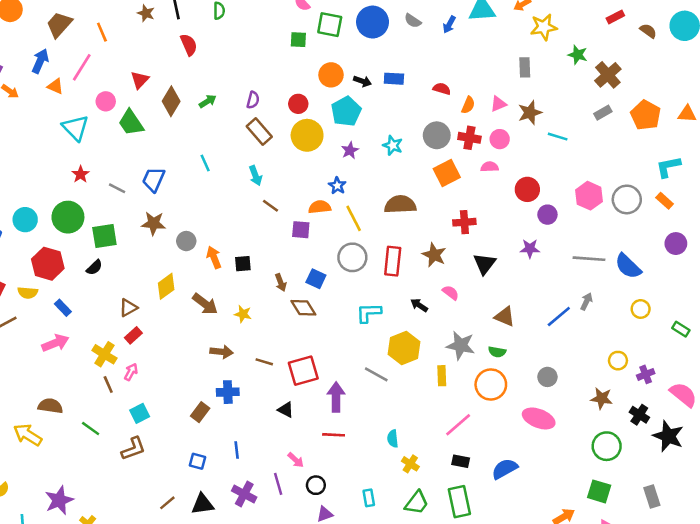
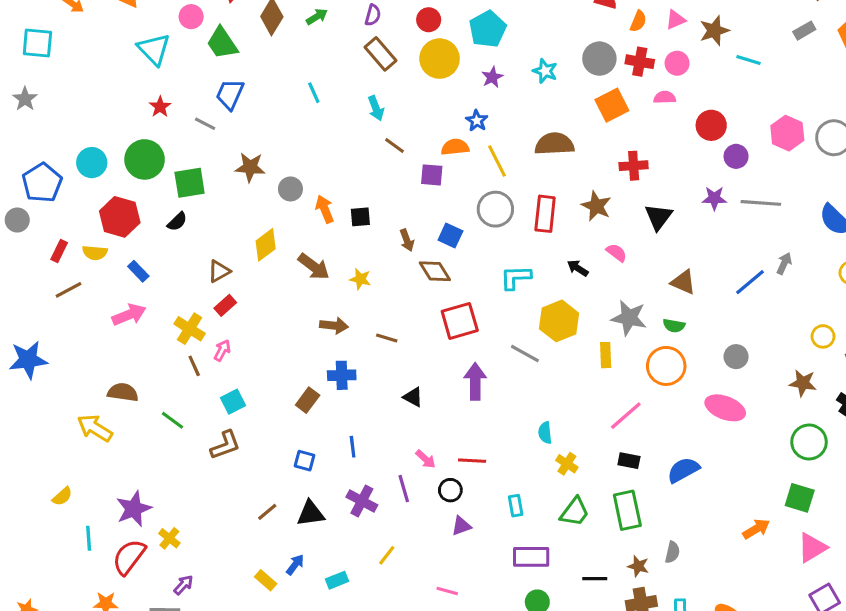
blue trapezoid: (154, 179) -> (230, 94), moved
gray line: (589, 259) -> (761, 203), moved
red square: (303, 371) -> (460, 321), moved
red line: (334, 435) -> (472, 461), moved

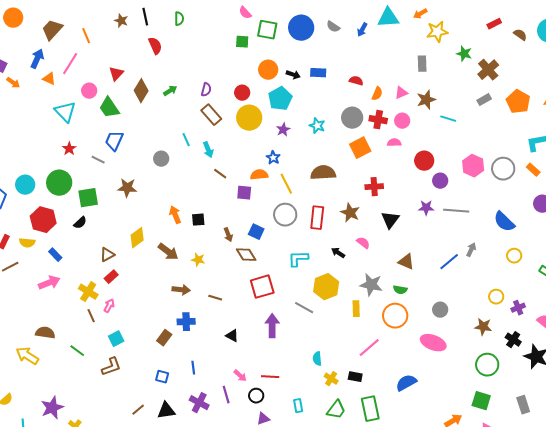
cyan line: (314, 93) -> (186, 140), moved
gray circle: (290, 189) -> (161, 159), moved
black rectangle: (629, 461) -> (355, 377), moved

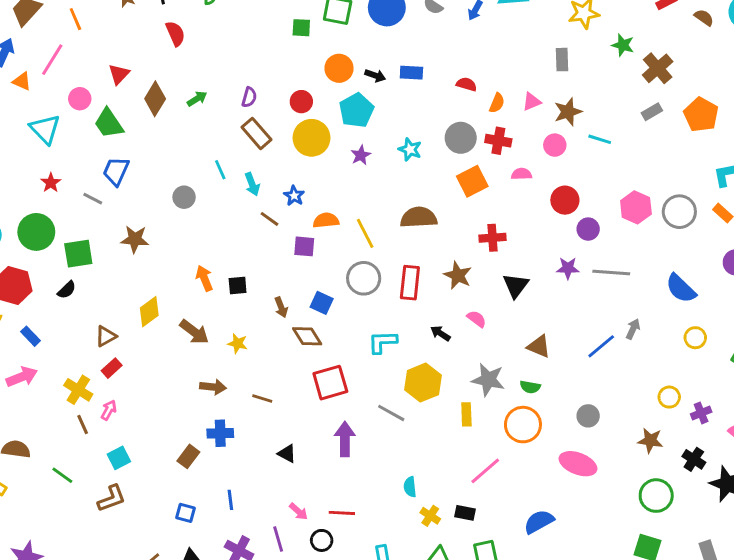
pink circle: (402, 121) -> (555, 145), moved
blue star: (273, 158) -> (294, 196), moved

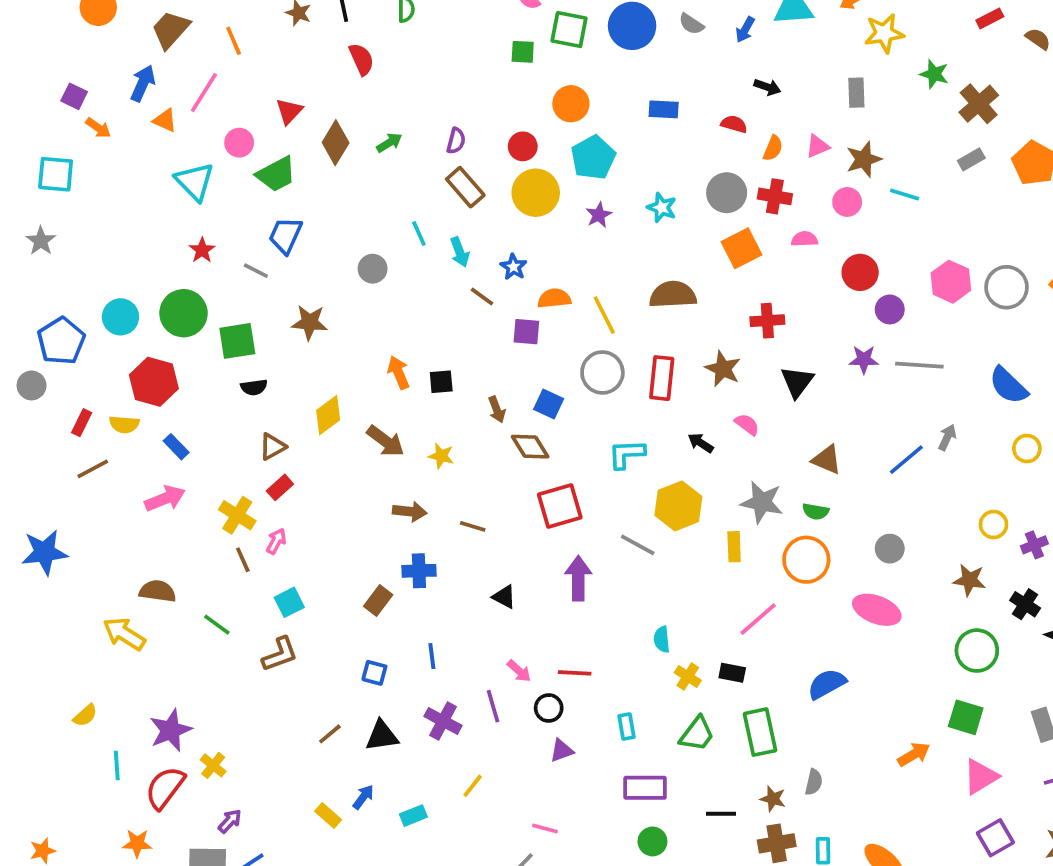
black arrow: (375, 76) -> (767, 87), moved
green trapezoid: (109, 123) -> (276, 174), turned -84
black semicircle: (67, 290) -> (254, 387), moved, turned 36

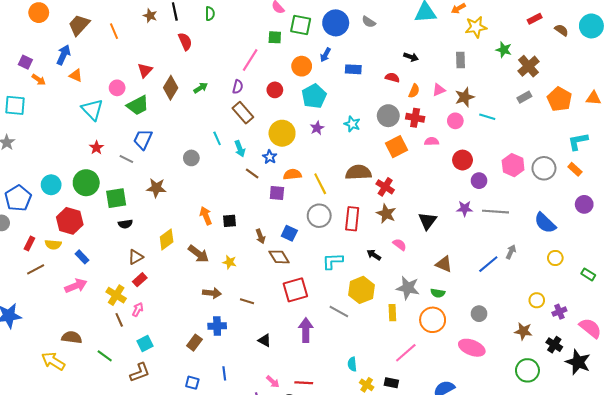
blue arrow: (745, 30) -> (325, 55), moved
pink line: (204, 93) -> (250, 60), moved
yellow circle: (536, 193) -> (282, 133), moved
red cross: (767, 321) -> (385, 187), moved, turned 36

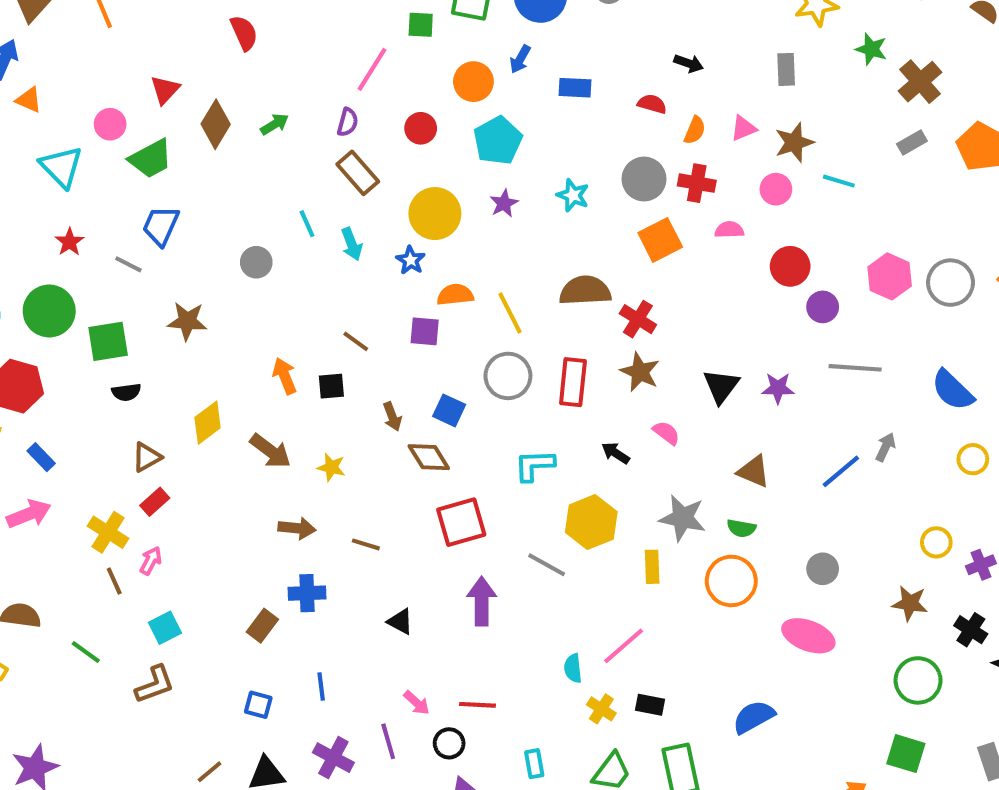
brown line: (252, 173) -> (356, 341), moved
purple star: (465, 208) -> (778, 388), moved
pink line: (406, 353) -> (624, 646), moved

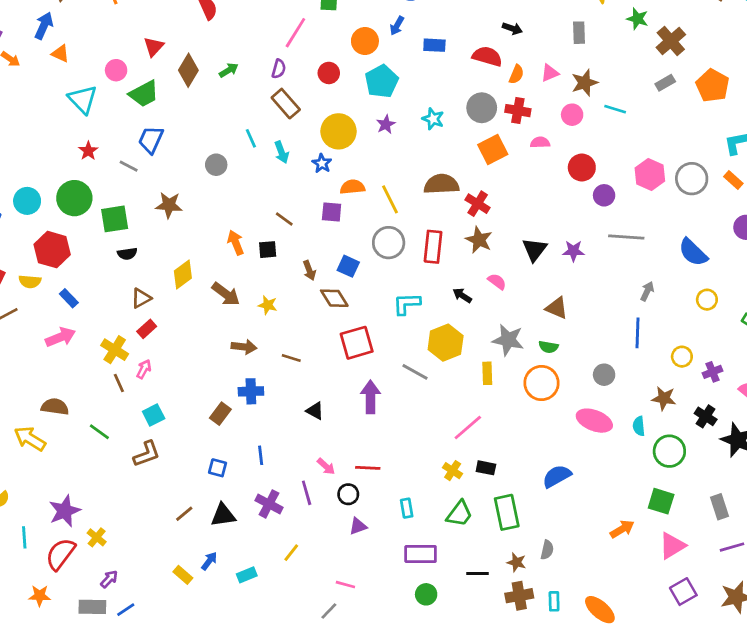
red semicircle: (652, 104) -> (487, 56), size x1.5
blue line: (841, 471) -> (637, 333), moved, turned -48
cyan semicircle: (573, 668) -> (639, 426), moved

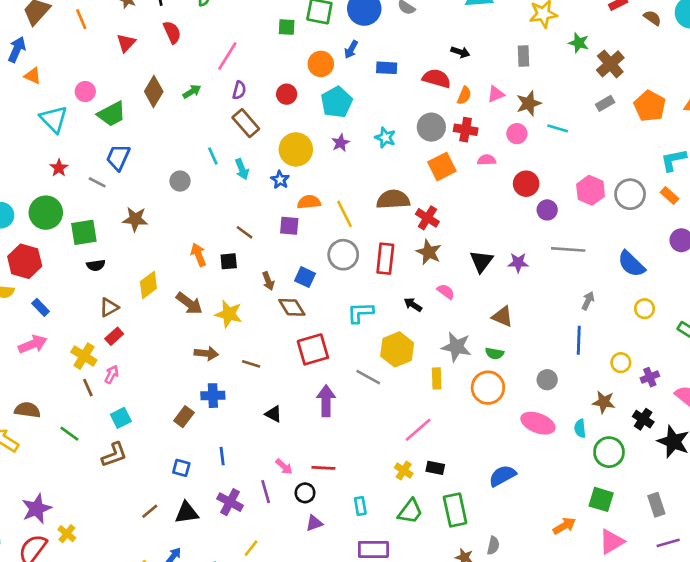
pink line: (295, 33) -> (227, 56), moved
red triangle: (154, 47) -> (126, 43), moved
yellow star: (268, 305) -> (229, 314), size x1.5

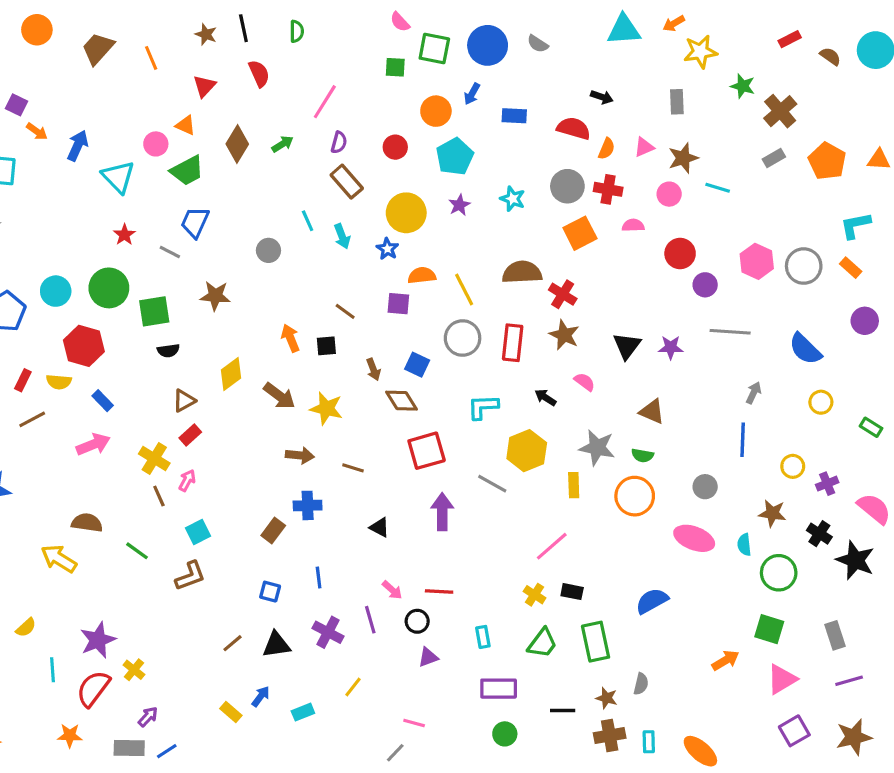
blue arrow: (17, 49) -> (78, 146), moved
orange triangle: (33, 76) -> (186, 125), moved

